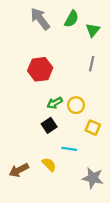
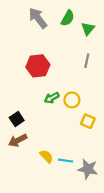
black square: (49, 125) -> (17, 119), moved
cyan line: (69, 149) -> (66, 161), moved
brown arrow: (19, 170) -> (18, 140), moved

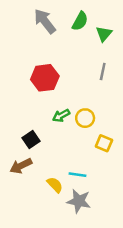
black square: (17, 119) -> (31, 139), moved
cyan line: (66, 161) -> (78, 175), moved
gray star: (88, 169) -> (79, 201), moved

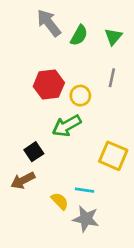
green semicircle: (80, 21) -> (79, 35), moved
green arrow: (61, 116) -> (67, 126), size x1.5
yellow circle: (85, 118) -> (80, 96), moved
yellow square: (104, 143) -> (113, 156), size x1.5

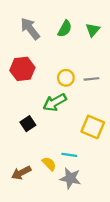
gray arrow: (49, 23) -> (30, 29), moved
gray line: (112, 78) -> (92, 79), moved, turned 72
red hexagon: (49, 85) -> (22, 69), moved
brown arrow: (23, 180) -> (21, 173), moved

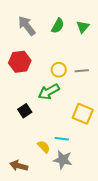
brown arrow: (21, 173) -> (19, 166), moved, turned 42

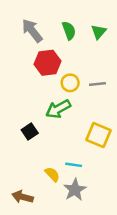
green semicircle: (58, 26) -> (69, 31), turned -49
red hexagon: (20, 62) -> (47, 63), moved
gray star: (63, 160) -> (75, 190), turned 30

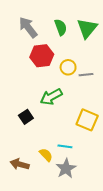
green triangle: (99, 32) -> (87, 28), size x1.5
yellow circle: (70, 83) -> (68, 67), moved
brown arrow: (23, 197) -> (20, 164), moved

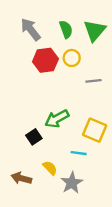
yellow circle: (68, 67) -> (72, 58), moved
green arrow: (51, 97) -> (57, 119), moved
black square: (26, 117) -> (34, 137), moved
cyan line: (65, 146) -> (79, 153), moved

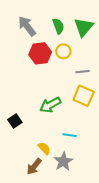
yellow square: (95, 130) -> (84, 96), moved
black square: (34, 137) -> (15, 121), moved
brown arrow: (21, 178) -> (34, 166), moved, turned -66

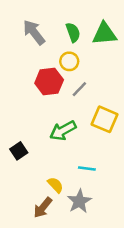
green triangle: (84, 27) -> (105, 34), turned 45
yellow circle: (63, 51) -> (69, 61), moved
red hexagon: (40, 53) -> (49, 82), moved
gray line: (83, 72) -> (79, 89), moved, turned -40

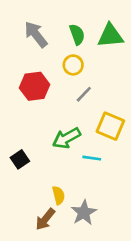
red hexagon: (49, 82) -> (35, 86), moved
cyan line: (87, 169) -> (92, 158), moved
yellow semicircle: (55, 185) -> (59, 195), turned 30

